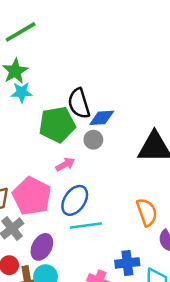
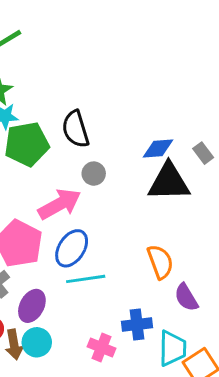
blue diamond: (102, 118) -> (158, 148), moved
green pentagon: (57, 125) -> (27, 144), moved
pink arrow: (65, 164) -> (59, 204), size x1.8

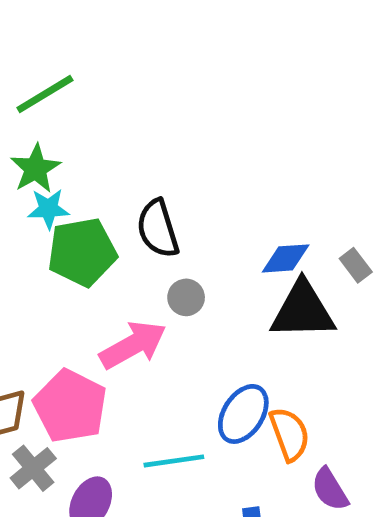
blue ellipse: (72, 248) -> (243, 414), moved

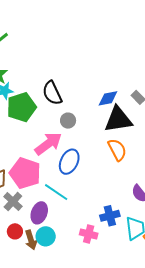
blue ellipse: (243, 414) -> (69, 162), moved
orange semicircle: (289, 434) -> (117, 150), moved
cyan line: (174, 461) -> (56, 192), moved, turned 50

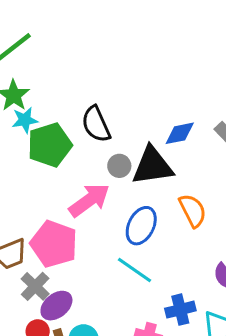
black triangle: (118, 119) -> (152, 166), moved
blue ellipse: (69, 162) -> (141, 226), moved
cyan line: (56, 192) -> (135, 270), moved
purple ellipse: (39, 213) -> (56, 306), moved, turned 30

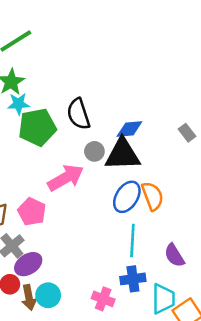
blue diamond: (180, 133) -> (129, 129), moved
blue ellipse: (141, 226) -> (127, 197), moved
pink pentagon: (54, 244) -> (32, 212), size x0.7
cyan line: (135, 270) -> (132, 241), moved, turned 52

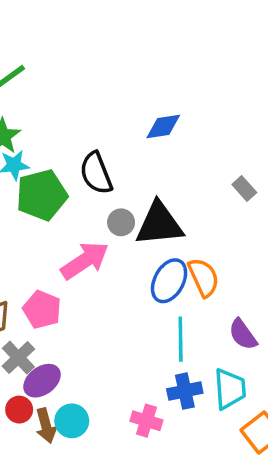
blue diamond: (129, 129) -> (163, 127), moved
purple semicircle: (174, 255) -> (243, 334), moved
cyan trapezoid: (163, 299) -> (230, 389), moved

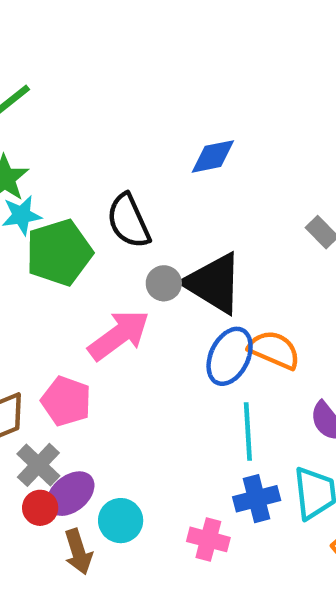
black triangle: (159, 224) -> (214, 283), turned 40
orange semicircle: (204, 277) -> (274, 350), turned -39
red circle: (19, 410) -> (40, 508), moved
cyan circle: (72, 421) -> (121, 521), moved

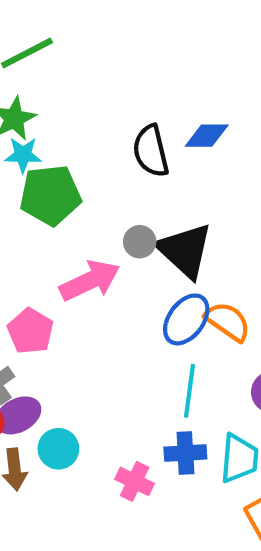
black semicircle: (128, 221) -> (151, 151), moved

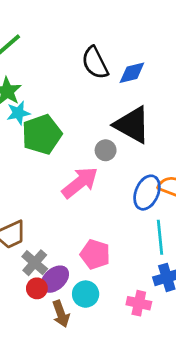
black semicircle: (151, 151) -> (95, 63), moved
black triangle: (185, 250) -> (132, 125), moved
pink pentagon: (30, 331) -> (95, 254), moved

